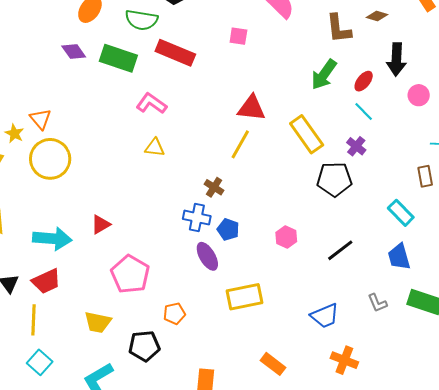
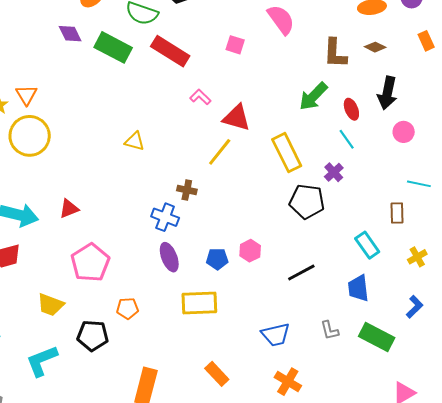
red ellipse: (364, 81) -> (351, 109), turned -70
pink L-shape: (151, 103) -> (200, 97), moved, size x0.7
brown cross: (214, 187) -> (187, 190), turned -30
blue pentagon: (228, 229) -> (217, 259), moved, turned -30

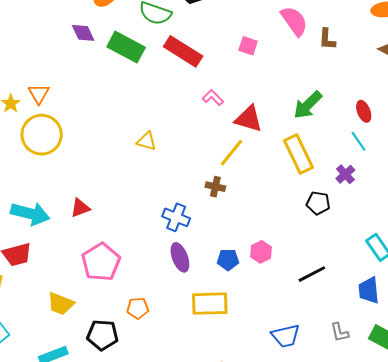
brown L-shape: (335, 53) -> (327, 39), moved, size x0.7
green arrow: (313, 96) -> (308, 105), moved
brown cross: (187, 190) -> (215, 187), moved
black pentagon: (307, 201) -> (318, 203), size x0.7

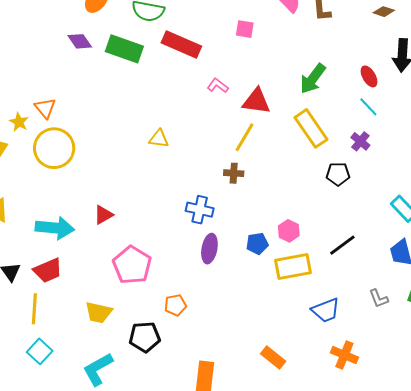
purple ellipse: (180, 257) -> (209, 249), turned 40
yellow rectangle: (210, 304) -> (293, 267), moved

